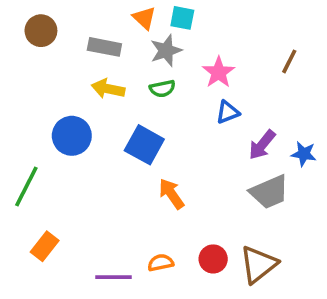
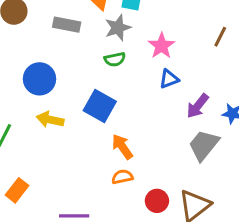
yellow arrow: (108, 89) -> (50, 120), moved
blue circle: (72, 136) -> (40, 79), moved
gray trapezoid: (269, 192) -> (204, 145), turned 152
orange semicircle: (161, 263) -> (122, 177), moved

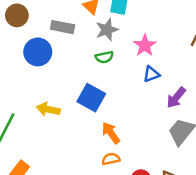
blue circle: (40, 79) -> (38, 52), moved

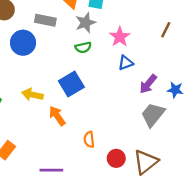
blue square: (91, 98) -> (71, 84), turned 30
orange arrow: (111, 133) -> (57, 116), moved
orange semicircle: (111, 159) -> (89, 139), turned -84

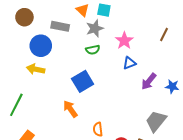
yellow arrow: (32, 95) -> (36, 69), moved
gray trapezoid: (153, 115) -> (156, 121), moved

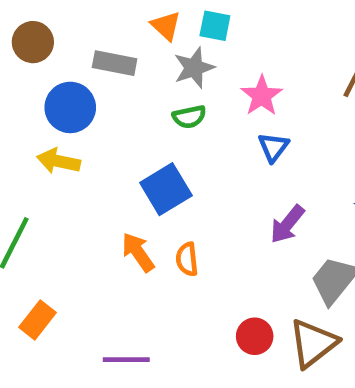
blue triangle: (129, 63) -> (273, 147), turned -32
purple arrow: (149, 81) -> (287, 224), moved
orange semicircle: (98, 129) -> (187, 259), moved

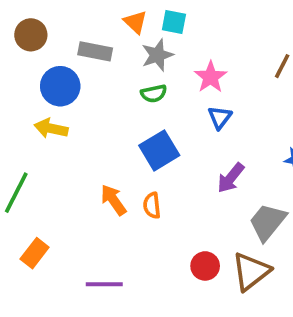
blue square: (166, 189) -> (159, 150), moved

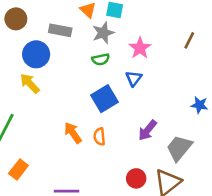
blue triangle: (220, 117) -> (134, 78), moved
yellow arrow: (51, 128) -> (30, 83), turned 35
purple arrow: (231, 178) -> (148, 130), moved

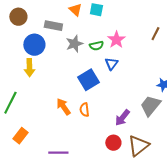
gray star: (103, 33) -> (74, 44), moved
green semicircle: (101, 59) -> (96, 46), moved
yellow arrow: (30, 83) -> (29, 68), turned -138
purple arrow: (148, 130) -> (122, 118), moved
gray trapezoid: (179, 148) -> (150, 106), moved

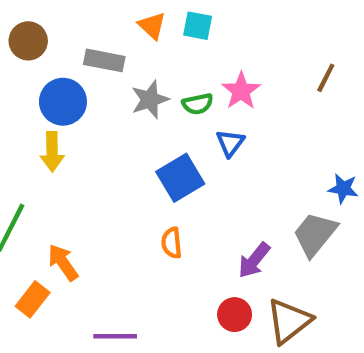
orange arrow: (63, 107) -> (63, 262), moved

